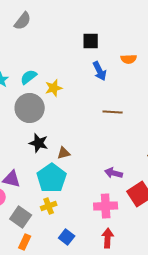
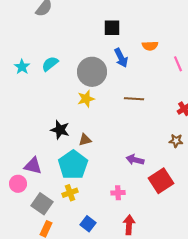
yellow star: (54, 88) -> (86, 99), moved
gray circle: (30, 108) -> (92, 72), moved
pink cross: (106, 206) -> (118, 193), moved, size x0.6

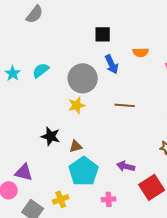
cyan pentagon: (73, 165) -> (84, 171), moved

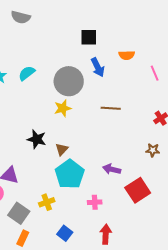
gray semicircle: (35, 14) -> (21, 17), turned 66
brown triangle: (76, 146) -> (62, 149), turned -32

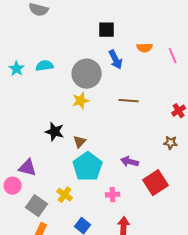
cyan semicircle: (27, 73) -> (45, 66), turned 30
pink line: (155, 73) -> (173, 56), moved
yellow cross: (47, 202) -> (65, 195), turned -35

